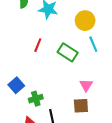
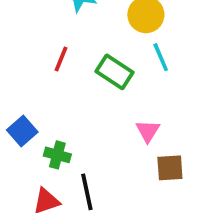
green cross: (36, 99) -> (57, 155), turned 32
brown square: (81, 106) -> (170, 168), moved

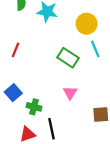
red line: (61, 59) -> (15, 50), moved
pink triangle: (148, 131) -> (70, 93), moved

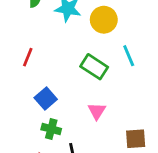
yellow circle: (87, 24) -> (104, 20), moved
blue square: (13, 93) -> (46, 99), moved

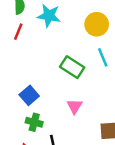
yellow circle: (104, 20) -> (97, 24), moved
red line: (28, 57) -> (18, 32), moved

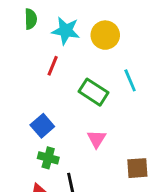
yellow circle: (97, 24) -> (105, 35), moved
red line: (18, 32) -> (53, 66), moved

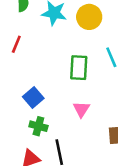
red line: (53, 66) -> (16, 44), moved
green rectangle: (94, 92) -> (79, 68), turned 60

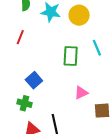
pink triangle: (81, 109) -> (81, 93), moved, turned 32
green cross: (38, 126) -> (24, 103), moved

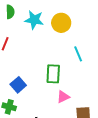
green rectangle: (71, 56) -> (53, 74), moved

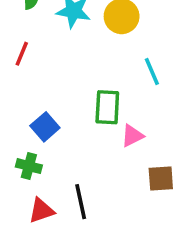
pink triangle: (63, 97) -> (132, 136), moved

